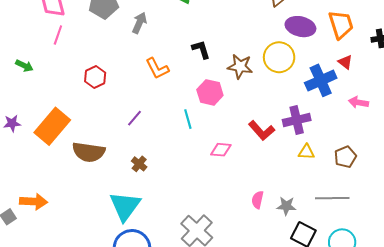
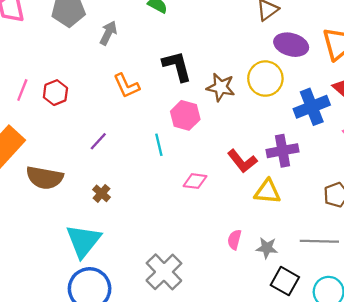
pink line: (58, 35) -> (22, 90), moved
black L-shape: (201, 49) -> (177, 66), size x1.4
yellow triangle: (306, 152) -> (267, 192), moved, size x1.4

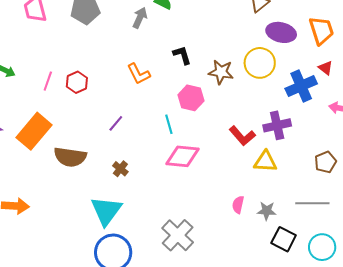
gray arrow: (108, 33) -> (140, 18), moved
black L-shape: (177, 66) -> (182, 55), size x0.7
pink diamond: (195, 181) -> (183, 156), moved, size x1.6

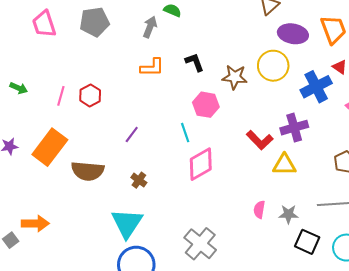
orange L-shape: (139, 74) -> (152, 67), moved, turned -60
pink diamond: (183, 156) -> (201, 164), turned -32

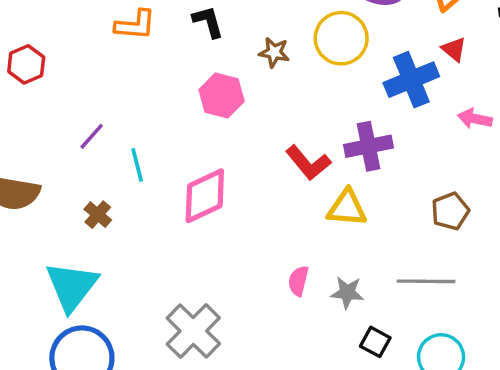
brown star: (235, 77) -> (274, 52), size x0.7
cyan line: (185, 133) -> (137, 165), moved
black square: (307, 242) -> (375, 342), size x0.7

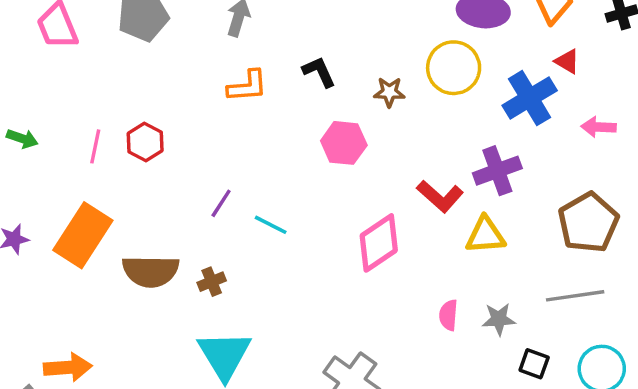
cyan line: (137, 165) -> (271, 225), turned -40
pink diamond: (205, 196) -> (379, 243), moved
brown pentagon: (450, 211) -> (588, 223), size x1.6
brown cross: (98, 215) -> (212, 282), moved, turned 36

